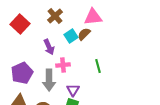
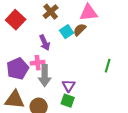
pink cross: (63, 65) -> (38, 63), moved
green line: (98, 66) -> (108, 66), moved, turned 32

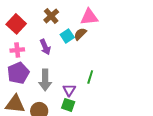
pink cross: (38, 63) -> (17, 50), moved
green line: (108, 66) -> (90, 77), moved

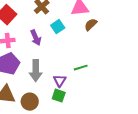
brown semicircle: (80, 34) -> (91, 25), moved
green line: (90, 77) -> (81, 68), turned 56

